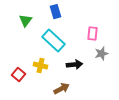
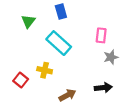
black arrow: (74, 65) -> (103, 88), moved

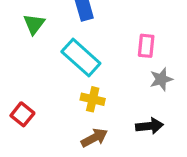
yellow cross: (45, 70) -> (93, 99), moved

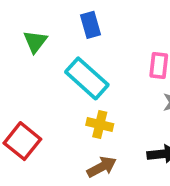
red square: (22, 114) -> (22, 141), size x1.4

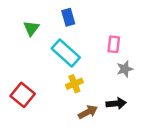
yellow cross: (100, 124) -> (74, 84), turned -35
brown arrow: (102, 167) -> (88, 112), moved

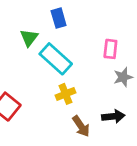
green triangle: (31, 28) -> (29, 38), moved
brown arrow: (88, 112) -> (81, 126), turned 84

